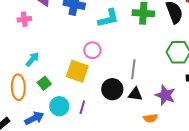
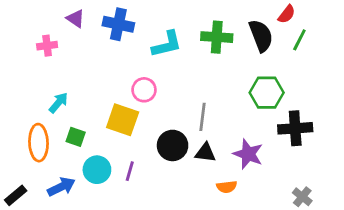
green square: (44, 83) -> (76, 137), turned -32

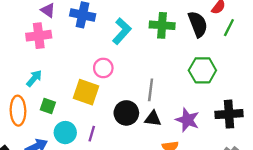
cyan L-shape: (167, 44) -> (122, 31), turned -35
pink cross: (47, 46) -> (39, 36), moved, size x1.5
black cross: (295, 128) -> (229, 114), moved

